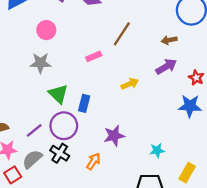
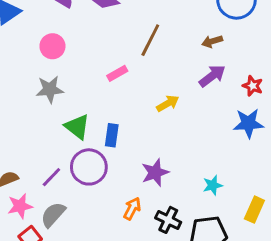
black cross: (60, 153) -> (168, 220), moved

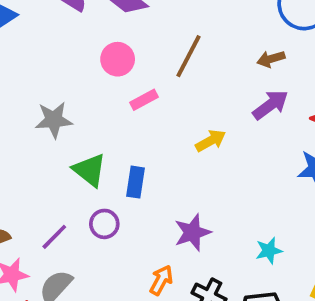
pink circle: (52, 46) -> (118, 59), moved
purple circle: (89, 167) -> (104, 224), size x0.6

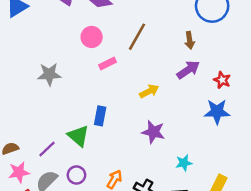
brown arrow: (271, 59) -> (190, 40), turned -84
green triangle: (90, 170) -> (78, 136), moved
purple circle: (104, 224) -> (76, 175), moved
purple star: (192, 233) -> (153, 132), moved, turned 30

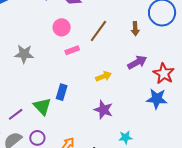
brown arrow: (190, 40) -> (135, 29), moved
red star: (222, 80) -> (164, 74), size x1.5

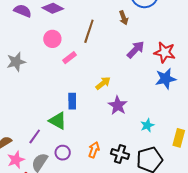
gray star: (24, 54) -> (16, 62), moved
yellow arrow: (104, 76) -> (103, 83), moved
purple star: (103, 110) -> (118, 105), turned 30

